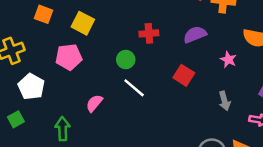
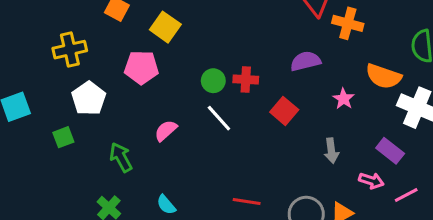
red cross: (149, 33) -> (246, 79), moved
green arrow: (63, 129) -> (121, 157), turned -35

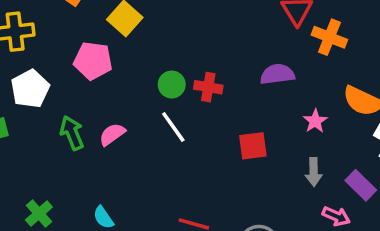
red square: (284, 111) -> (253, 146), moved, turned 36
gray arrow: (331, 151) -> (314, 172), moved
green arrow: (121, 157) -> (72, 133), moved

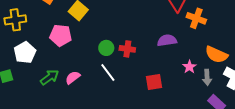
green arrow: (72, 133) -> (50, 77), turned 78
gray arrow: (314, 172) -> (207, 77), moved

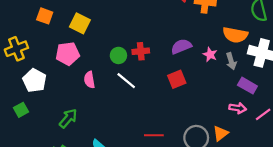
purple semicircle: (167, 40) -> (181, 46), moved
green arrow: (50, 77) -> (68, 118), moved
pink semicircle: (73, 78) -> (89, 80), moved, turned -49

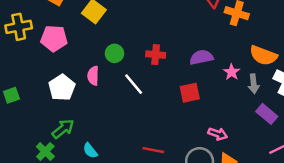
pink pentagon: (68, 54) -> (54, 38), moved
green circle: (118, 55) -> (114, 53), moved
white pentagon: (34, 81) -> (62, 88), moved
pink arrow: (238, 108) -> (218, 134), moved
green arrow: (68, 118) -> (63, 129), moved

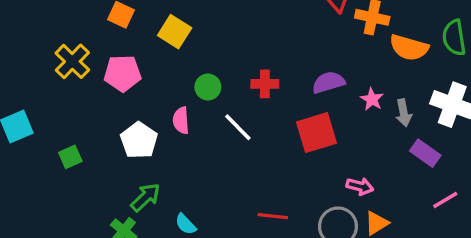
yellow cross: (19, 27) -> (72, 61), turned -30
orange semicircle: (263, 55) -> (409, 48), moved
red square: (190, 93) -> (317, 133), size x1.4

